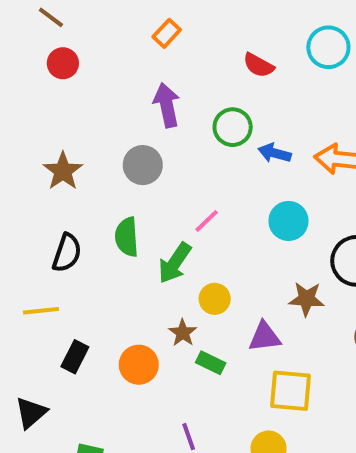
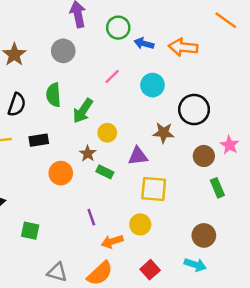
pink line: (207, 221) -> (112, 77), moved
black rectangle: (75, 357) -> (39, 140), moved, turned 54

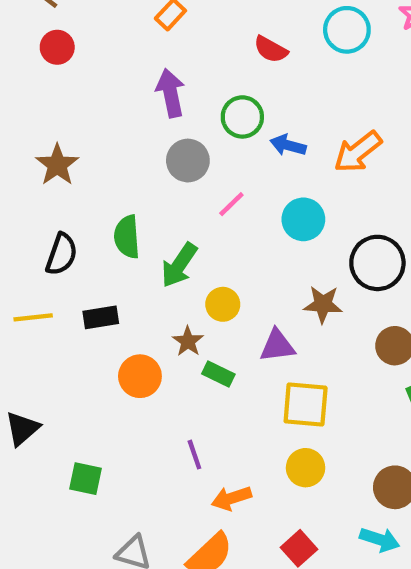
orange arrow: (183, 47) -> (358, 152), turned -44
gray circle: (63, 51) -> (188, 161), moved
yellow circle: (140, 224) -> (306, 468), moved

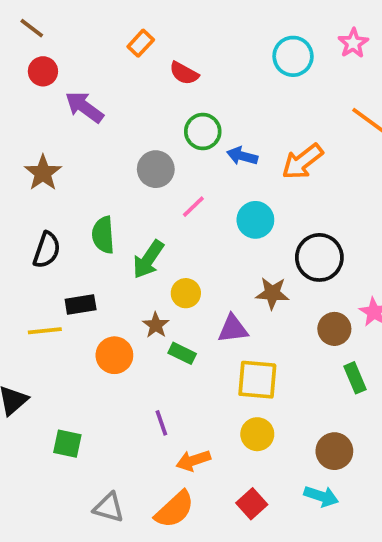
red semicircle: (271, 49) -> (184, 73), moved
purple arrow: (170, 93) -> (84, 107), moved, turned -42
yellow line: (33, 317) -> (45, 331), moved

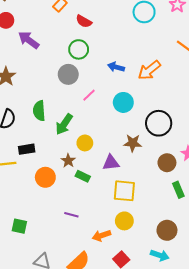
green circle: (203, 132) -> (79, 49), moved
purple line: (161, 423) -> (71, 215), turned -56
orange arrow: (193, 461) -> (101, 235), moved

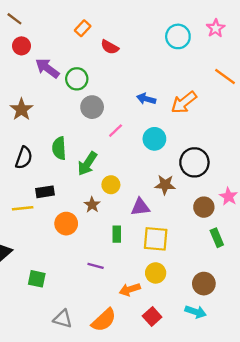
green circle: (79, 49) -> (77, 79), moved
green rectangle: (83, 176) -> (117, 234), moved, turned 64

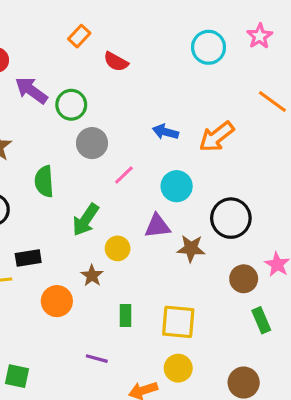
green semicircle: (59, 148) -> (44, 181), moved
purple triangle: (140, 207) -> (157, 226), moved

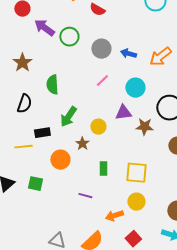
gray circle: (92, 143) -> (101, 49), moved
green arrow: (86, 220) -> (68, 117), moved
green square: (17, 376) -> (35, 184), moved

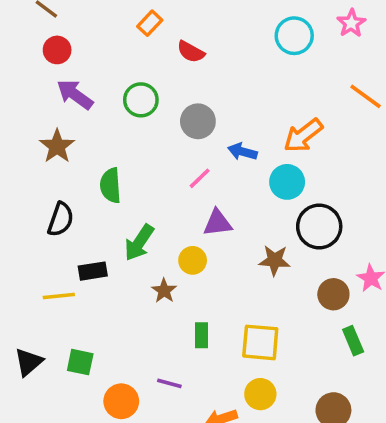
purple arrow: (44, 28) -> (75, 95), moved
blue arrow: (128, 54) -> (242, 152), moved
cyan circle: (135, 88) -> (287, 182), moved
purple triangle: (123, 113) -> (218, 223), moved
orange circle: (60, 160) -> (121, 401), moved

